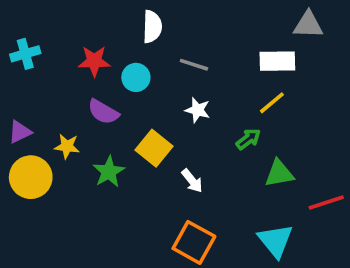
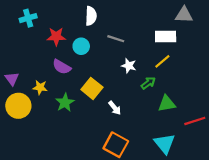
cyan cross: (25, 54) -> (28, 18), moved
white star: (198, 110) -> (129, 66), moved
purple triangle: (20, 132) -> (12, 79), turned -40

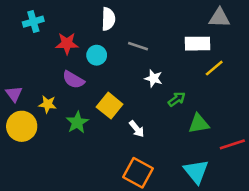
yellow line: (162, 61) -> (214, 68), moved

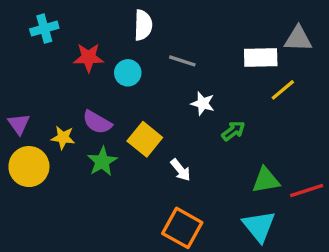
gray triangle: (219, 18) -> (298, 39), moved
purple semicircle: (73, 80) -> (97, 122), moved
green triangle: (199, 124) -> (266, 180), moved

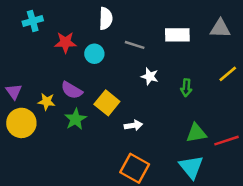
white rectangle: (261, 58) -> (177, 35), moved
yellow line: (283, 90) -> (228, 74), moved
green arrow: (233, 131) -> (186, 88), moved, turned 132
white arrow: (181, 170) -> (133, 125), turned -60

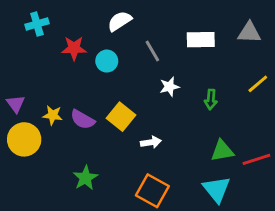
white semicircle: (106, 19) -> (120, 21), turned -125
gray line: (135, 45) -> (152, 51), turned 42
white star: (150, 76) -> (169, 87), turned -30
purple semicircle: (72, 90) -> (83, 119), moved
green star: (75, 119) -> (85, 178), moved

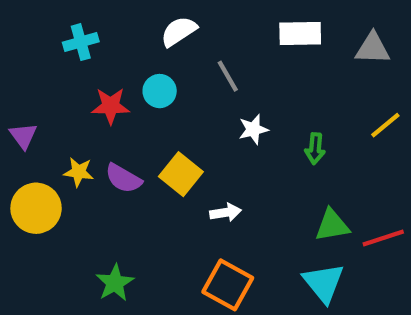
cyan cross: (37, 24) -> (81, 42), moved
white rectangle: (201, 40) -> (300, 34), moved
red star: (74, 48) -> (111, 106), moved
purple triangle: (16, 104) -> (23, 136), moved
green star: (85, 178) -> (115, 283), moved

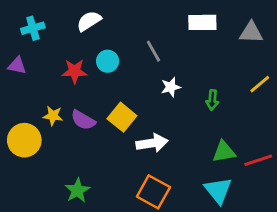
white semicircle: (179, 31) -> (89, 21), moved
cyan cross: (81, 42) -> (33, 28), moved
purple triangle: (23, 136) -> (17, 66), moved, turned -42
white arrow: (226, 212) -> (152, 143), size x1.5

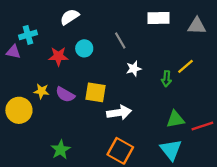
cyan cross: (33, 28) -> (28, 35), moved
yellow line: (260, 84) -> (186, 66), moved
yellow square: (122, 117) -> (95, 92), turned -30

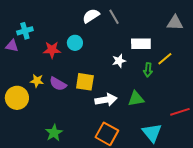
white semicircle: (70, 17) -> (91, 16), moved
white rectangle: (159, 18) -> (141, 44), moved
gray line: (120, 41) -> (114, 17), moved
green triangle: (175, 119) -> (136, 99), moved

